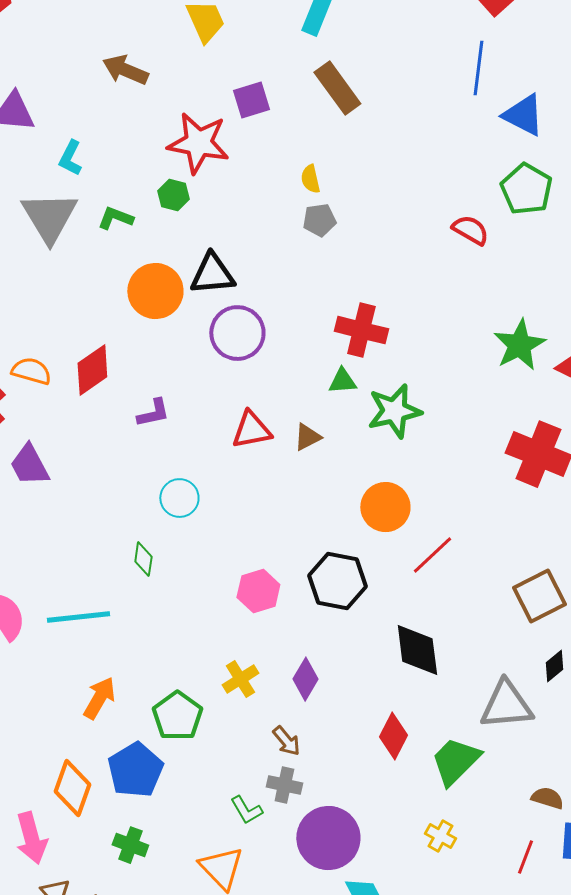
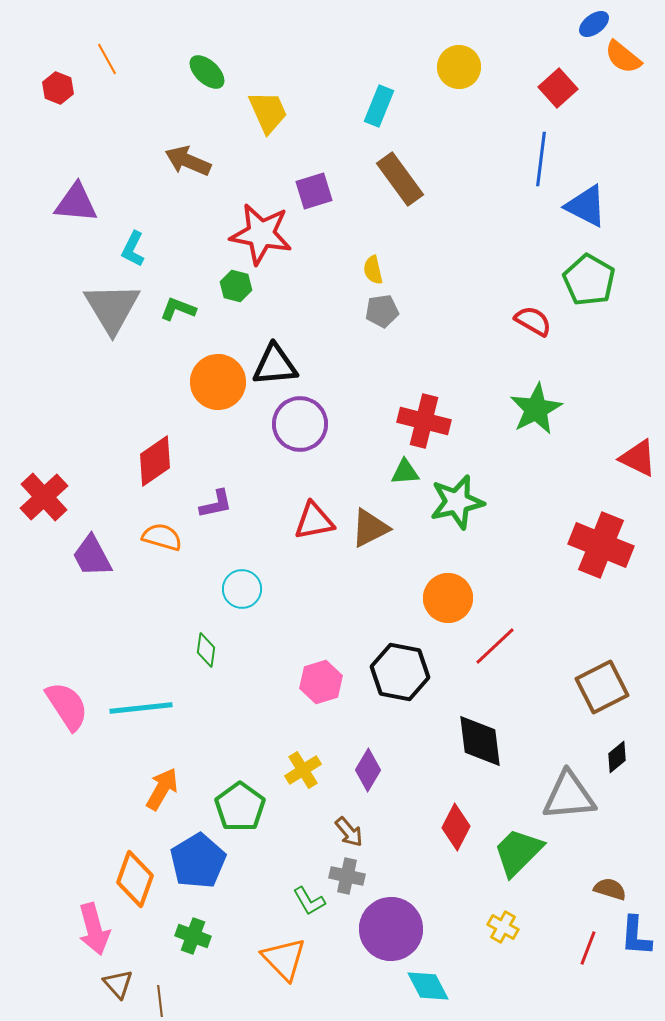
green star: (519, 345) -> (536, 409), moved
orange semicircle: (31, 371) -> (162, 537), moved
brown triangle: (307, 437) -> (370, 528), size x1.4

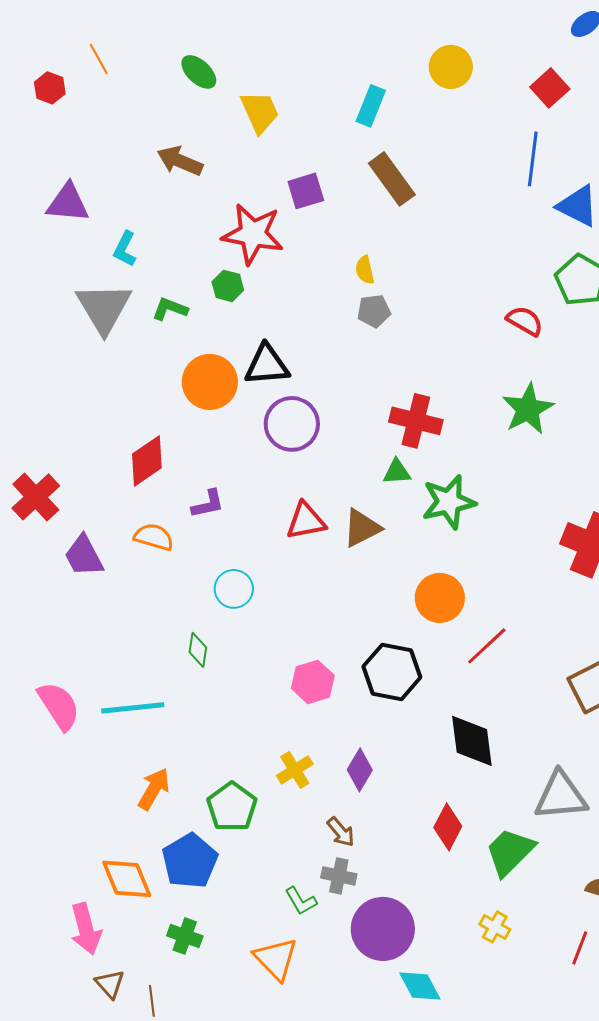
orange diamond: (135, 879) -> (127, 879), turned -42

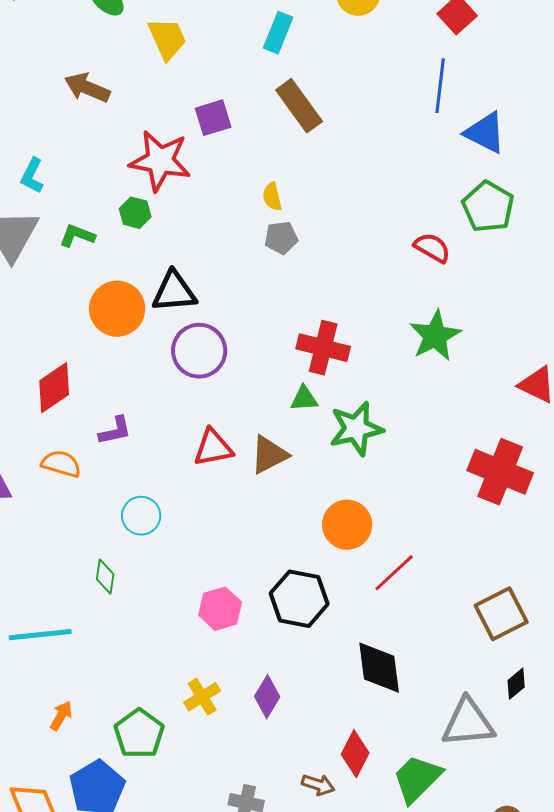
orange arrow: (154, 789) -> (61, 716), size x0.7
brown arrow: (341, 832) -> (318, 785), moved, turned -32

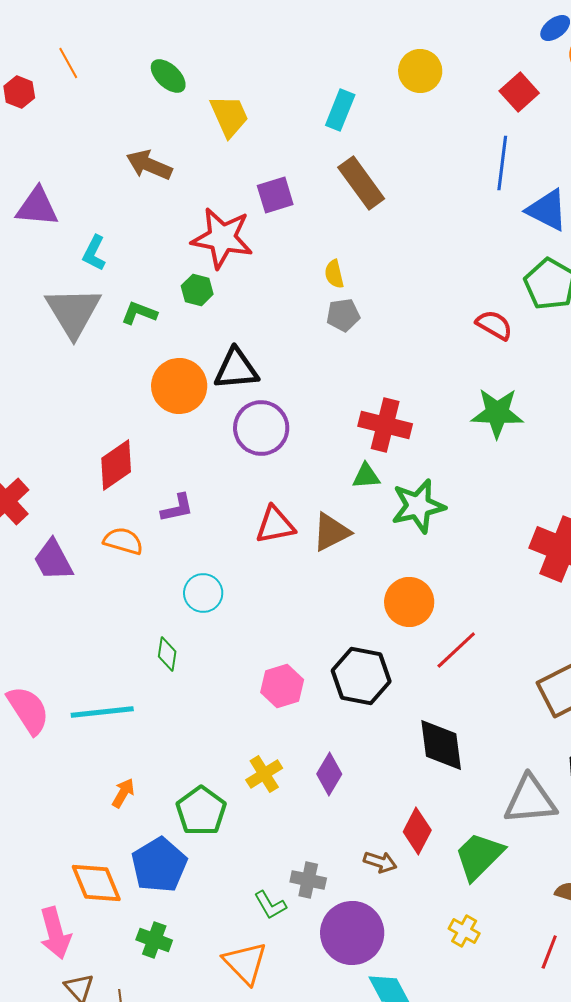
green star: (435, 336) -> (497, 413), turned 30

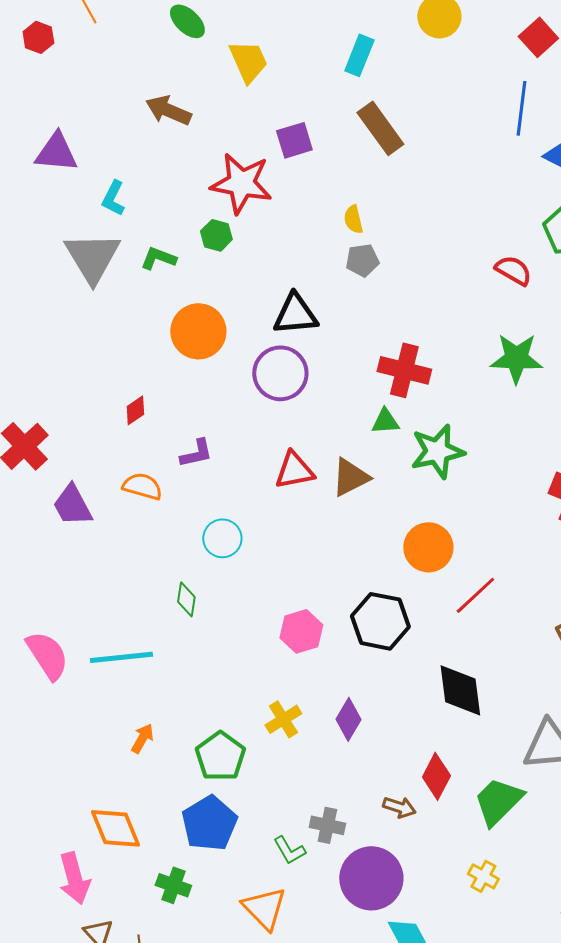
black triangle: (236, 369) -> (295, 314), moved
red diamond: (116, 465) -> (135, 410), size x0.6
blue pentagon: (159, 865) -> (209, 823), moved

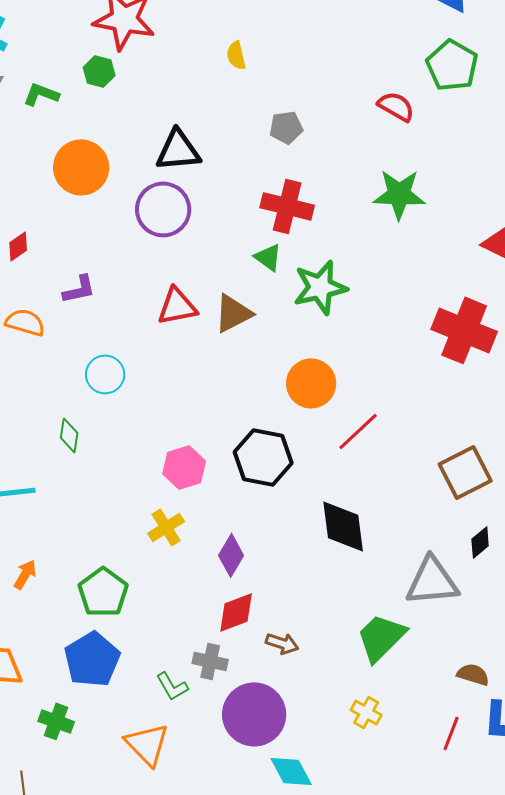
gray pentagon: (362, 260) -> (286, 127), moved
green triangle: (385, 421) -> (268, 257), turned 40
yellow cross: (283, 719) -> (166, 527), moved
red diamond: (436, 776) -> (236, 612), moved, turned 42

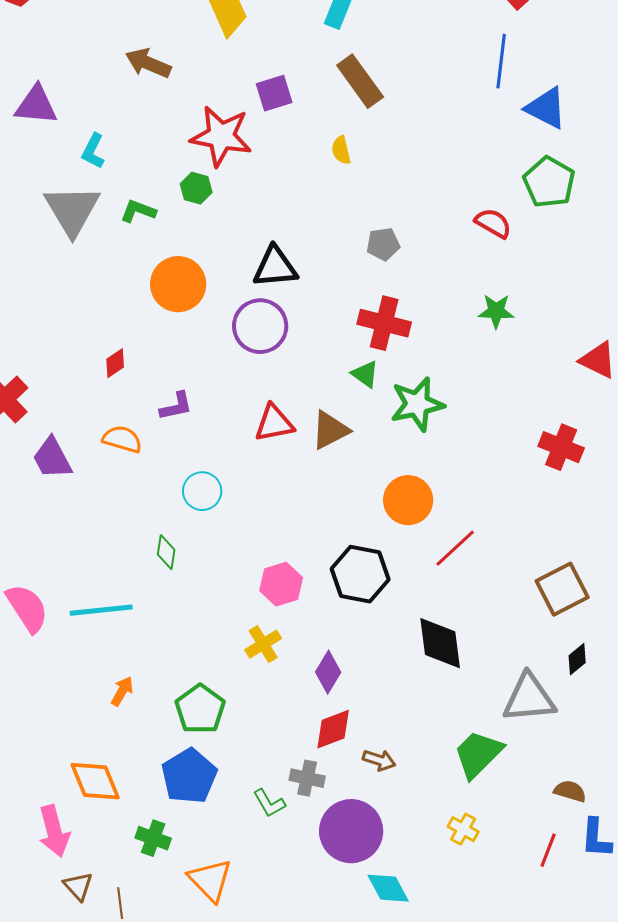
yellow semicircle: (236, 55) -> (341, 150), moved
green star: (399, 194) -> (496, 311), size x0.7
red cross: (464, 330) -> (561, 447), size x0.7
orange triangle: (147, 744) -> (210, 880), moved

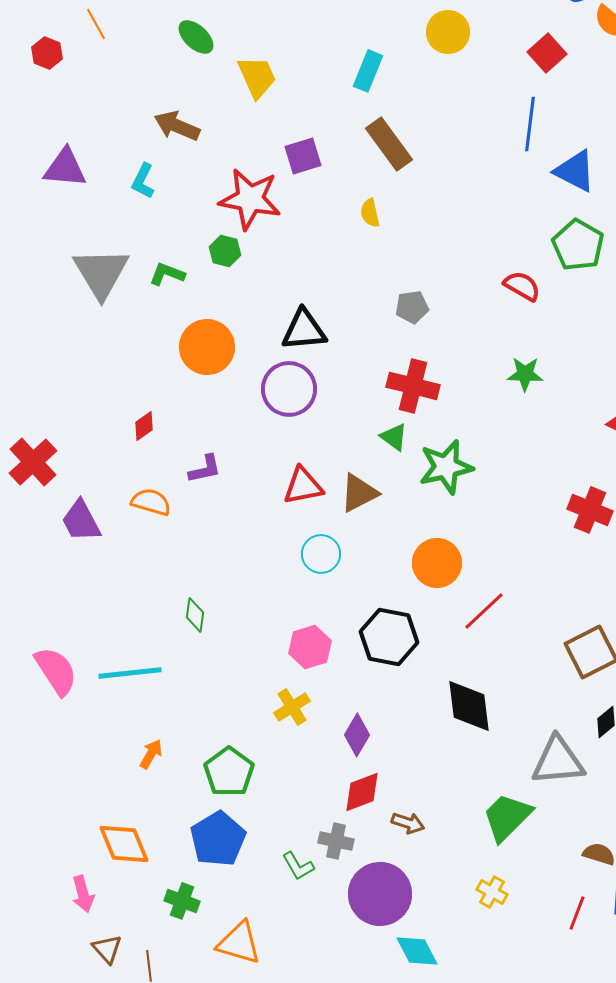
cyan L-shape: (93, 151) -> (143, 181), moved
cyan circle: (202, 491) -> (321, 554), moved
pink arrow: (54, 831) -> (83, 894), size x0.7
orange triangle: (210, 880) -> (239, 943), turned -30

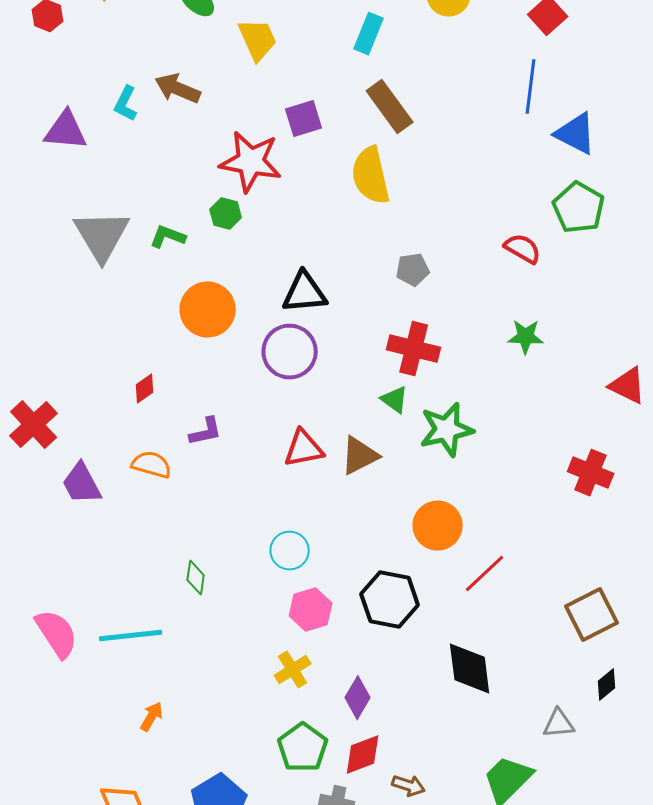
cyan L-shape: (143, 181) -> (126, 104), moved
yellow semicircle: (370, 213) -> (371, 176), size x2.0
cyan circle: (321, 554) -> (290, 551), moved
gray triangle: (558, 761) -> (559, 724), size x0.6
green pentagon: (229, 772) -> (303, 748), moved

